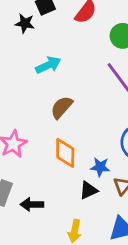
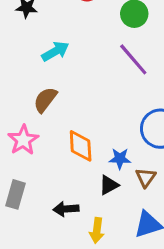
brown semicircle: (62, 107) -> (45, 100), moved
black arrow: (32, 204) -> (66, 209), moved

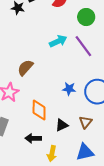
cyan arrow: (55, 51) -> (58, 41), moved
orange diamond: (81, 146) -> (39, 110), moved
blue star: (120, 159) -> (69, 89), moved

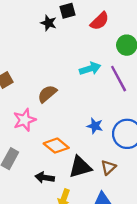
orange diamond: (39, 110) -> (56, 146), turned -60
black triangle: (62, 125) -> (80, 167), size x1.5

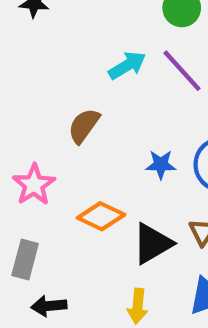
brown semicircle: (47, 94) -> (84, 126), moved
black arrow: (45, 178) -> (49, 306), moved

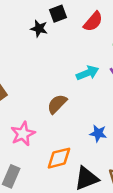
orange diamond: (101, 216) -> (59, 158), turned -48

